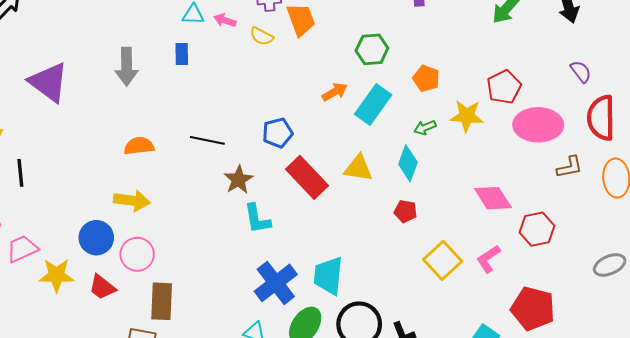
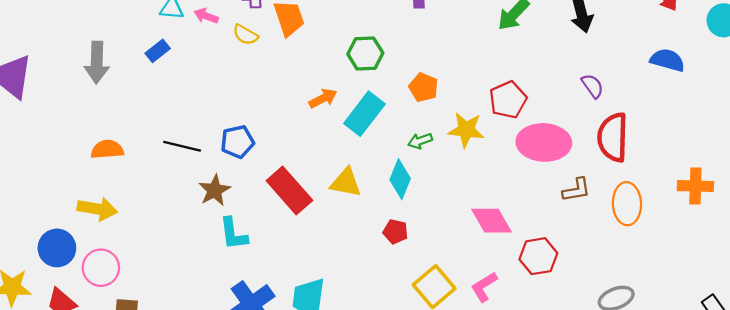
blue rectangle: (182, 54) -> (158, 51), turned 50
blue pentagon: (277, 133) -> (237, 142), moved

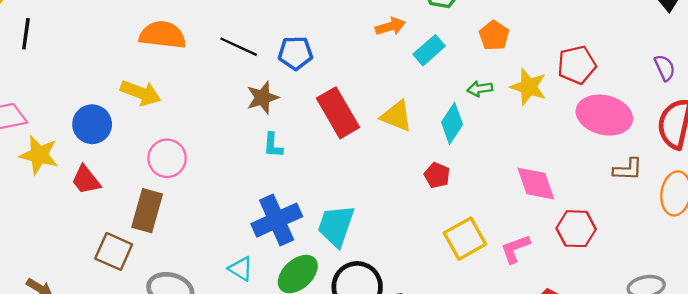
cyan rectangle: (364, 114) -> (429, 50), size x0.7
orange semicircle: (107, 149) -> (163, 35), size x1.4
cyan L-shape: (233, 234) -> (273, 145), size x0.7
pink circle: (101, 268) -> (167, 158), moved

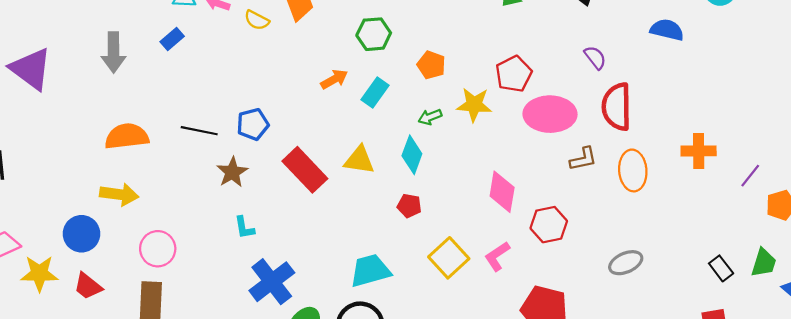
cyan L-shape: (273, 145) -> (244, 228), moved
pink diamond: (536, 184) -> (502, 192), turned 42
cyan trapezoid: (336, 226) -> (370, 271), moved, turned 69

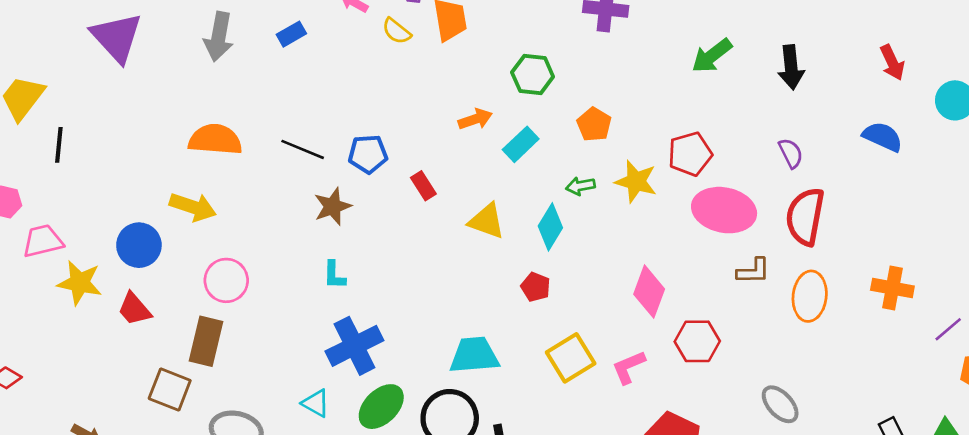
red rectangle: (305, 170) -> (423, 186), moved, size x0.5
gray ellipse: (626, 263) -> (780, 404), turned 60

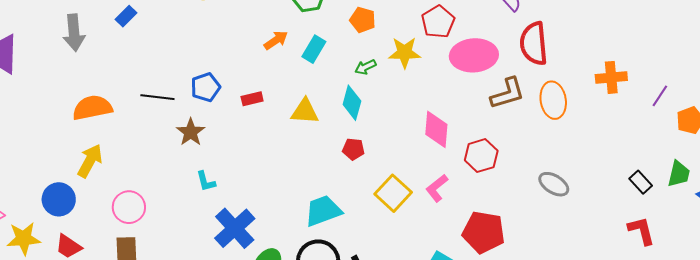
red rectangle: (423, 186) -> (252, 99), turned -55
yellow arrow: (193, 207) -> (90, 161), turned -64
brown L-shape: (753, 271) -> (508, 93), size x1.4

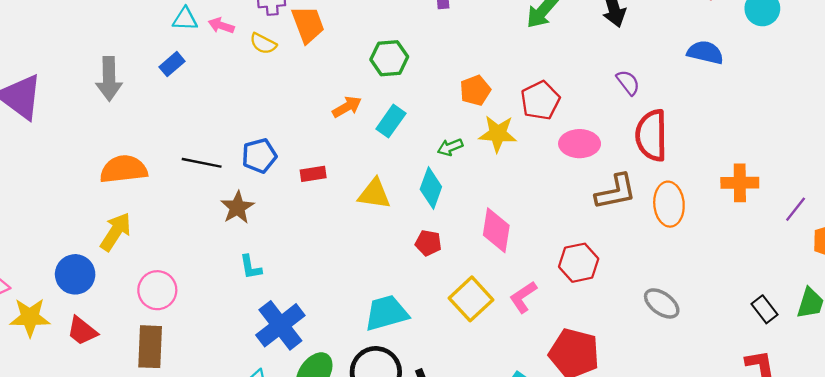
orange pentagon: (363, 20) -> (475, 90), moved, turned 30
pink ellipse: (474, 55) -> (580, 144), size x0.7
pink diamond: (436, 129) -> (496, 230), moved

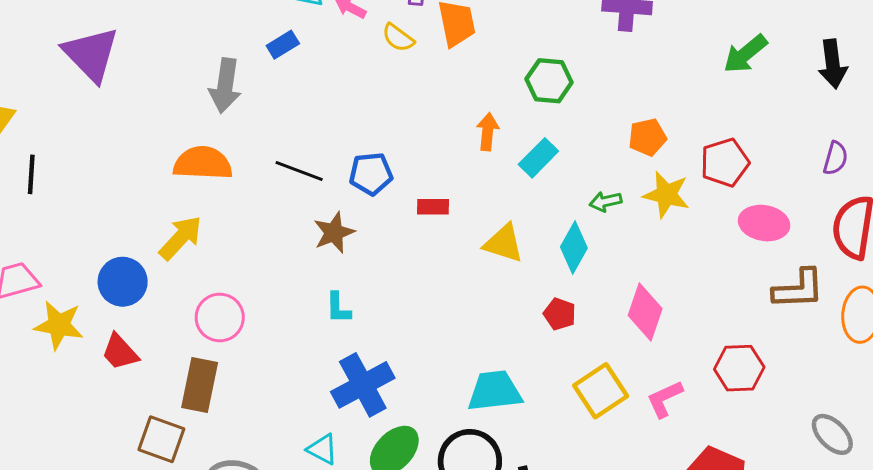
gray arrow: (109, 79) -> (225, 86), moved
purple semicircle: (628, 83) -> (835, 158), turned 44
orange arrow: (347, 107) -> (488, 132), turned -64

